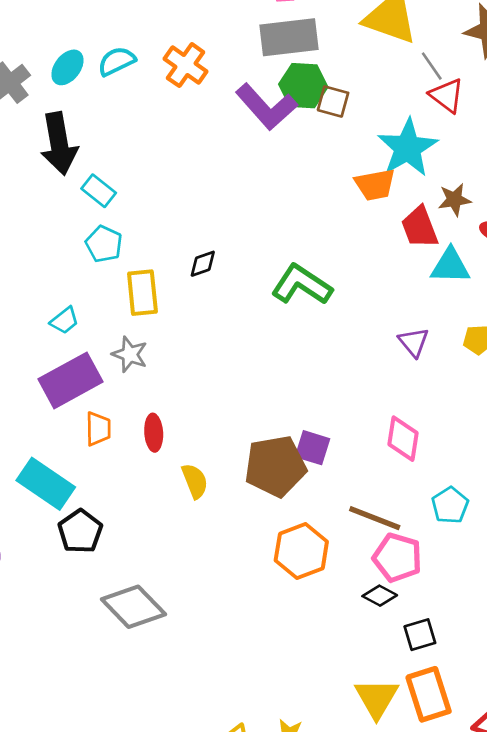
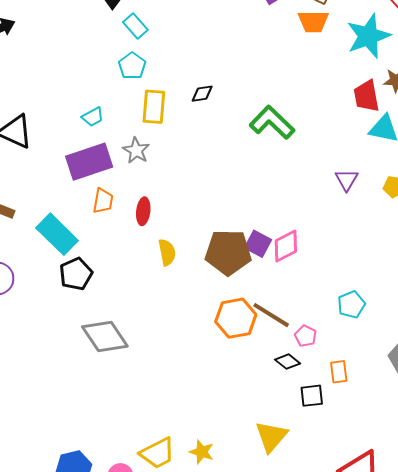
orange trapezoid: (375, 185) -> (313, 22), moved
pink diamond: (403, 439) -> (286, 246), moved, turned 44
brown line: (375, 518) -> (271, 315), moved
pink pentagon: (397, 558) -> (306, 336), size x0.6
orange rectangle: (429, 694) -> (339, 372), moved, size x0.6

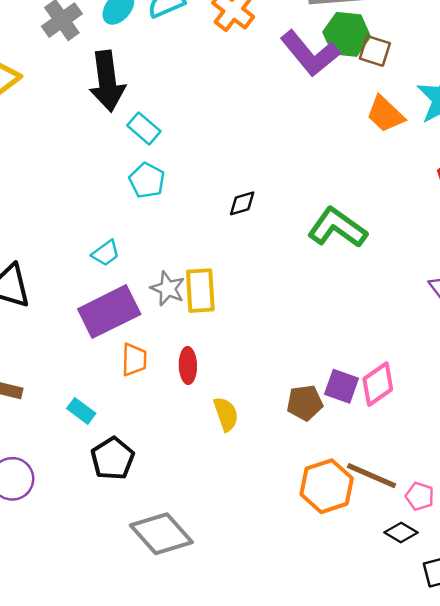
orange trapezoid: (313, 22) -> (385, 114), moved, turned 52
yellow rectangle: (154, 107) -> (200, 291), moved
cyan rectangle: (57, 234) -> (81, 411), size x0.5
brown pentagon: (228, 252) -> (305, 403), size x0.6

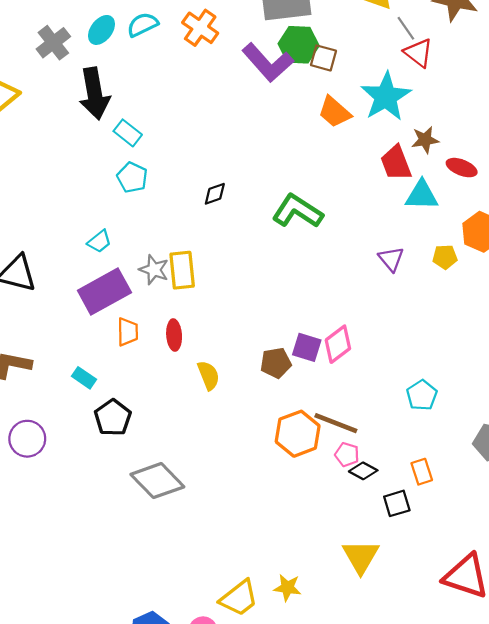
pink pentagon: (420, 496) -> (347, 455), moved

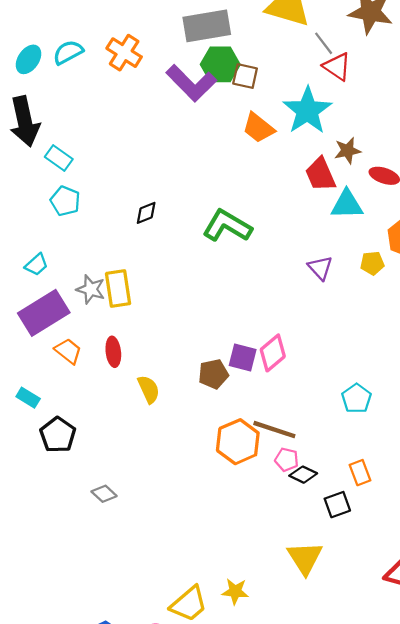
orange trapezoid: (128, 332) -> (68, 351), turned -48
gray diamond: (157, 481) -> (104, 494), size x0.5

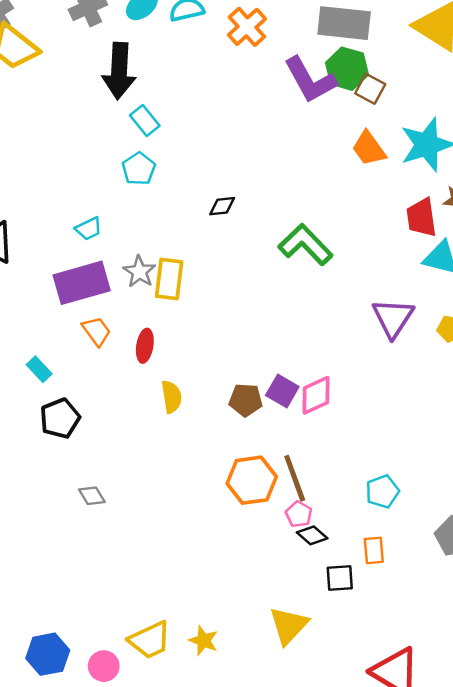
purple triangle: (320, 268) -> (393, 318), size x1.5
cyan pentagon: (356, 398) -> (382, 492), moved
brown line: (274, 430) -> (295, 478), turned 36

